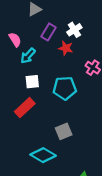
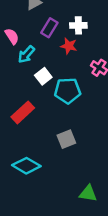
white cross: (74, 30) -> (78, 25), turned 32
white square: (32, 82) -> (43, 76), moved, turned -32
cyan diamond: (43, 155) -> (26, 166), moved

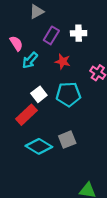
red star: (69, 46) -> (63, 61), moved
white square: (43, 76) -> (39, 94), moved
cyan diamond: (26, 166) -> (39, 146), moved

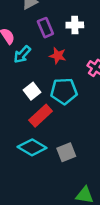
purple rectangle: (51, 35) -> (45, 28), turned -54
red rectangle: (26, 115) -> (41, 116), moved
gray square: (67, 140) -> (66, 152), moved

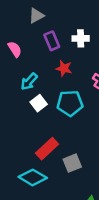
cyan arrow: (22, 54) -> (29, 82), moved
red rectangle: (41, 116) -> (47, 149), moved
cyan diamond: (32, 147) -> (33, 177), moved

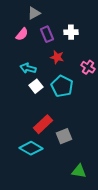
pink semicircle: (15, 49) -> (22, 34), moved, turned 72
cyan arrow: (29, 82) -> (28, 68), turned 63
cyan pentagon: (70, 103) -> (62, 86), turned 30

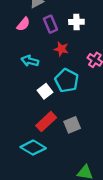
white square: (36, 86) -> (45, 91), moved
gray square: (64, 136) -> (72, 125), moved

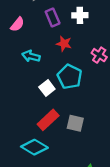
pink semicircle: (23, 24) -> (17, 24), moved
gray square: (72, 125) -> (75, 123), turned 35

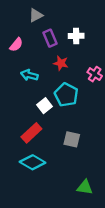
red rectangle: (48, 120) -> (31, 133), moved

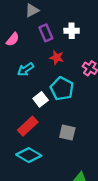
cyan arrow: (29, 75) -> (26, 69), turned -49

